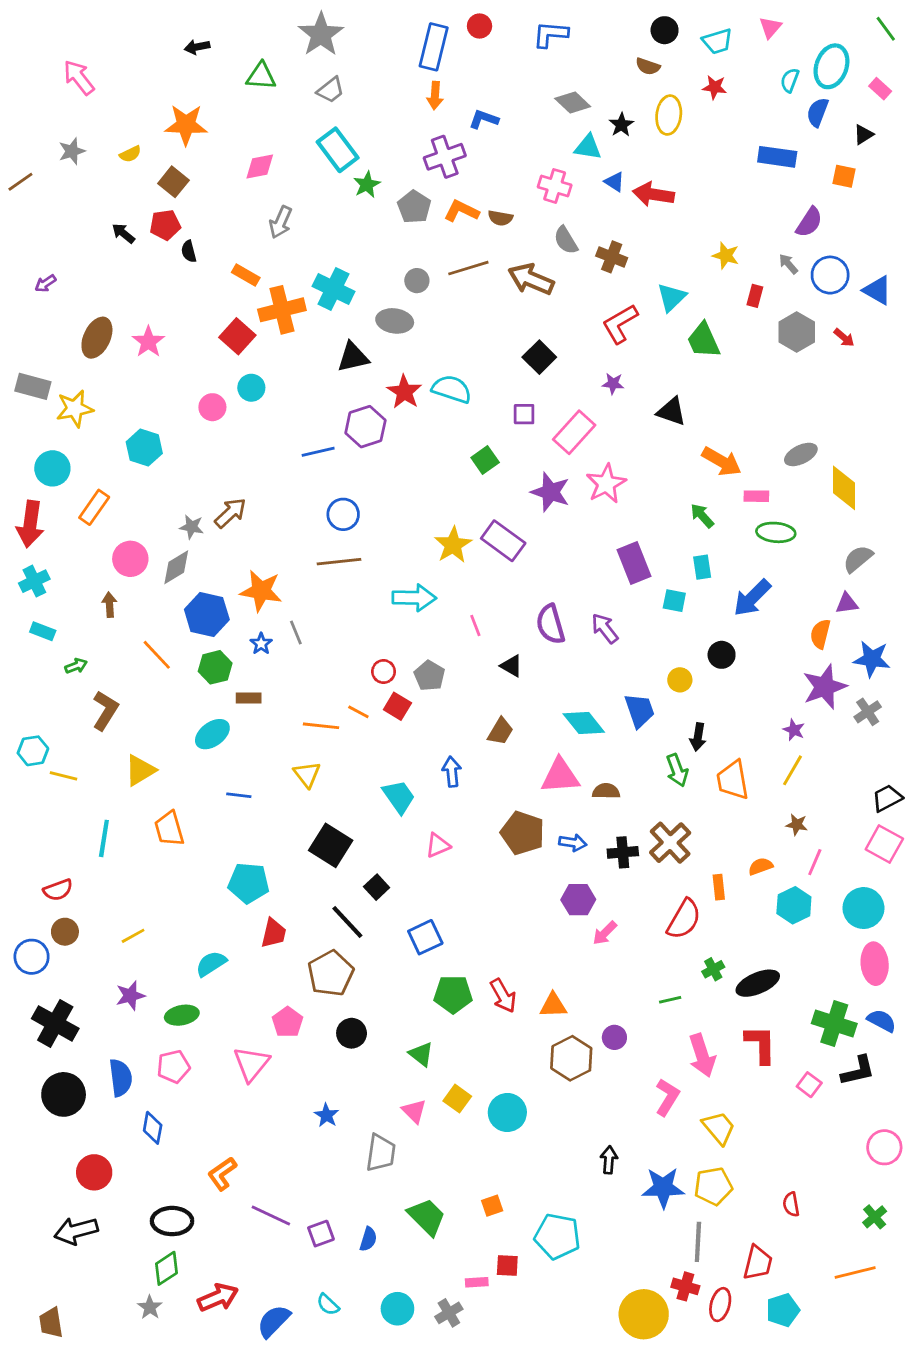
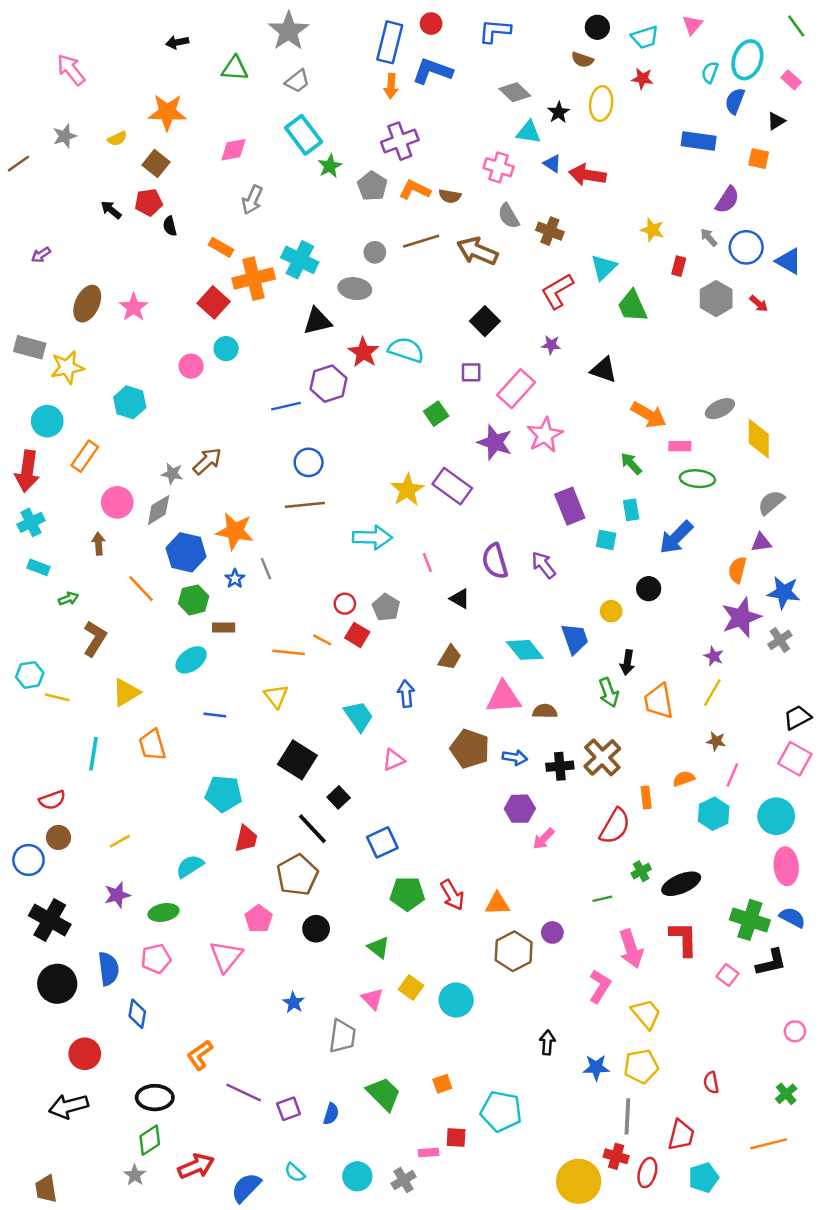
blue L-shape: (484, 119) -> (432, 71), moved, size x1.5
pink circle: (884, 1147) -> (795, 1031), size x0.7
blue star: (663, 1188) -> (596, 1068), size x0.7

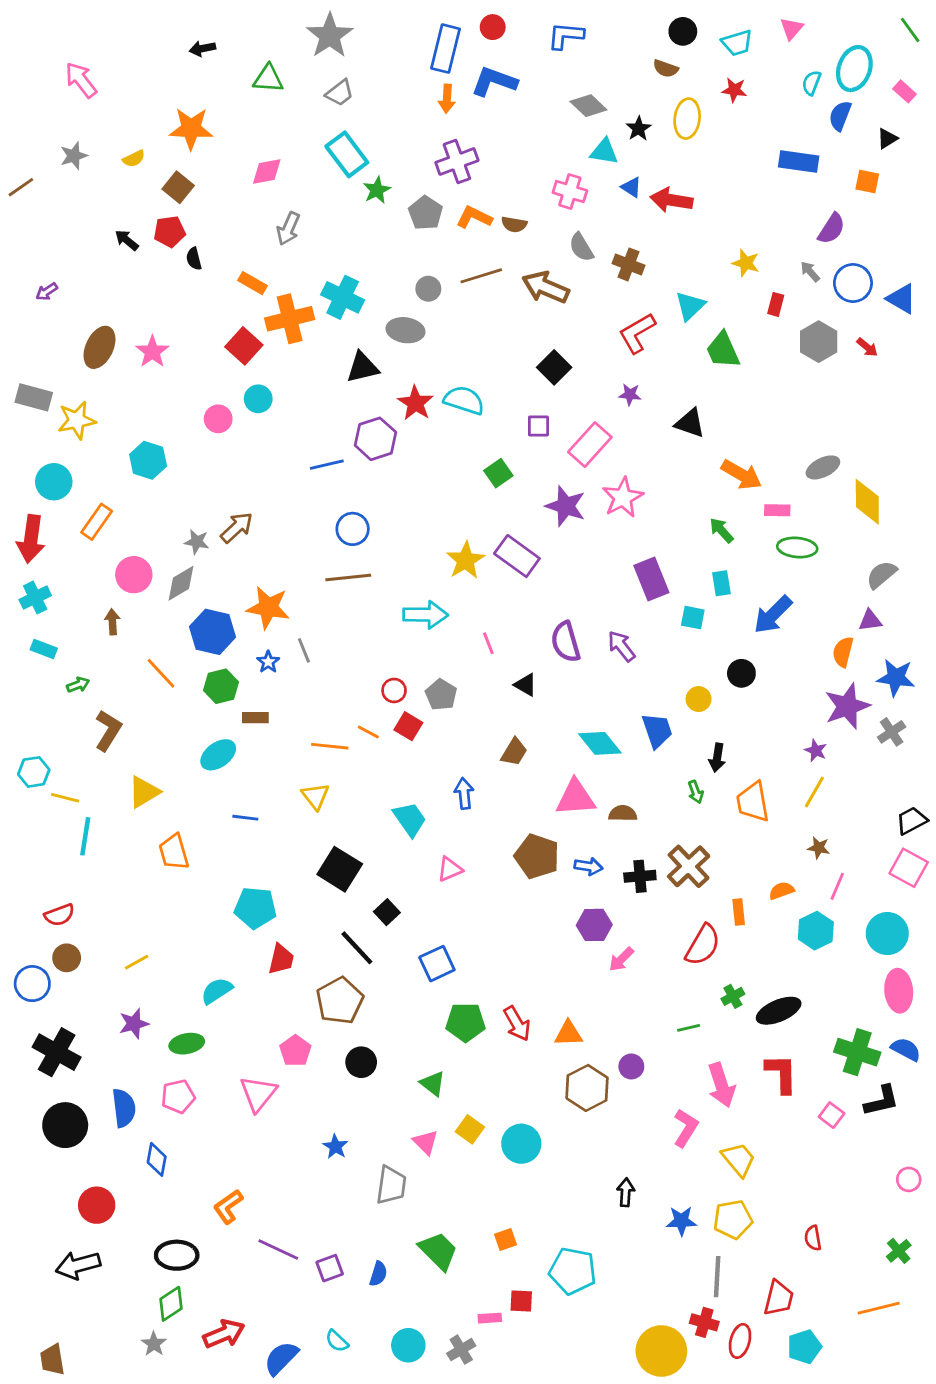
green arrow: (609, 692) -> (696, 792), size x0.7
cyan line: (93, 754) -> (85, 836), moved

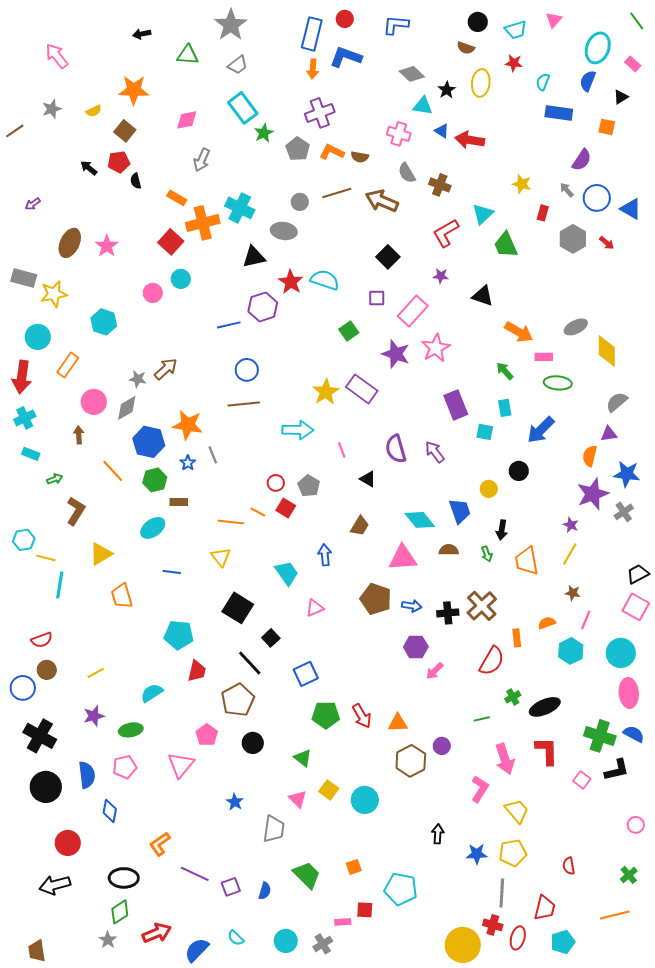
cyan semicircle: (811, 83) -> (543, 82), moved
brown semicircle: (623, 813) -> (449, 550), moved

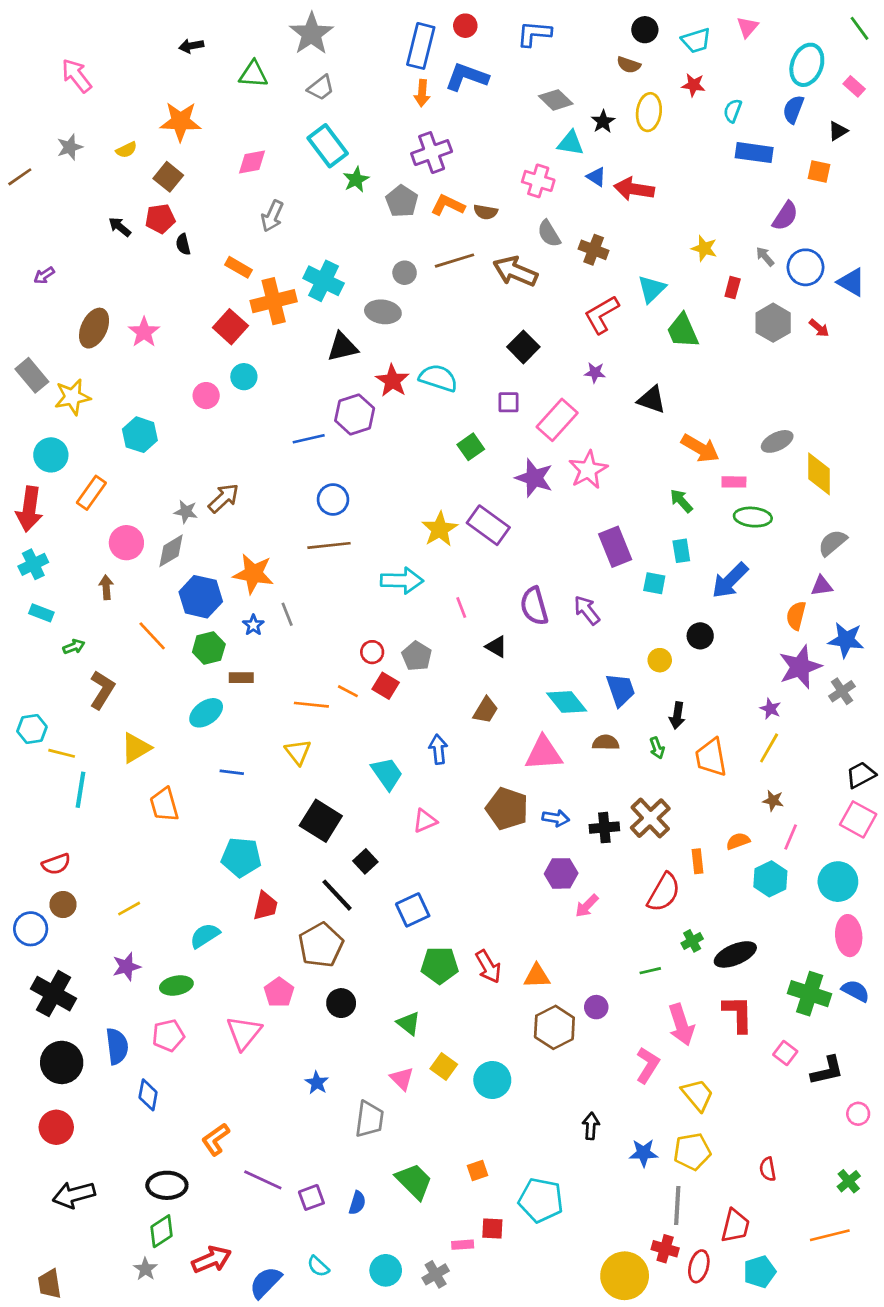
gray rectangle: (24, 278) -> (32, 375), turned 35
black L-shape: (617, 770) -> (827, 1071), moved
red circle: (68, 843) -> (56, 1127), moved

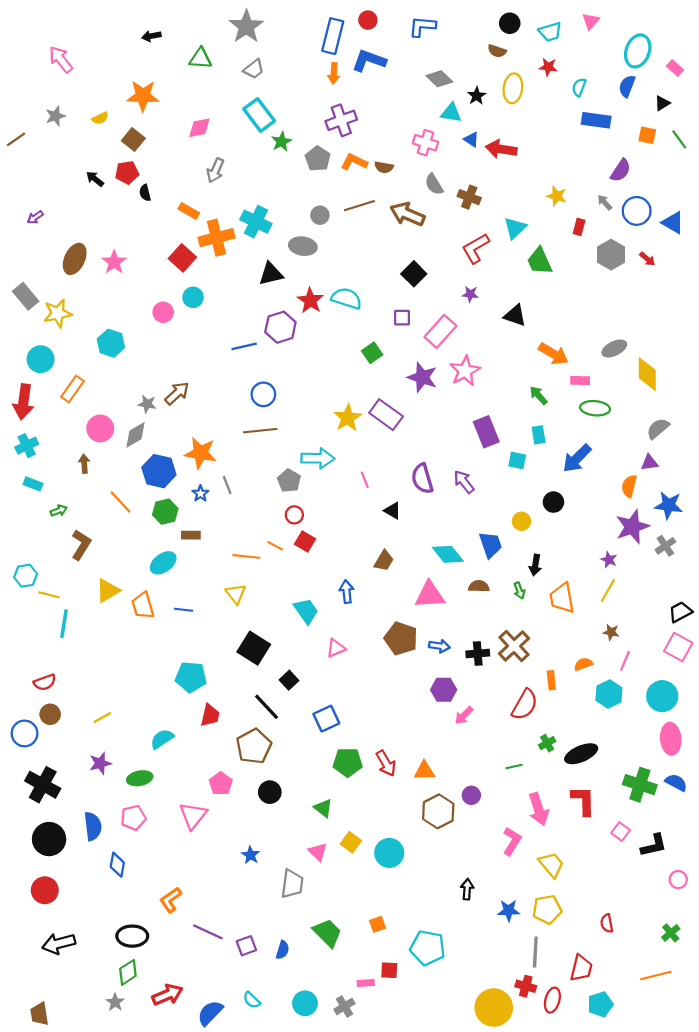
green line: (860, 28) -> (679, 139), moved
gray pentagon: (417, 656) -> (289, 481), moved
orange trapezoid: (164, 805) -> (143, 606), moved

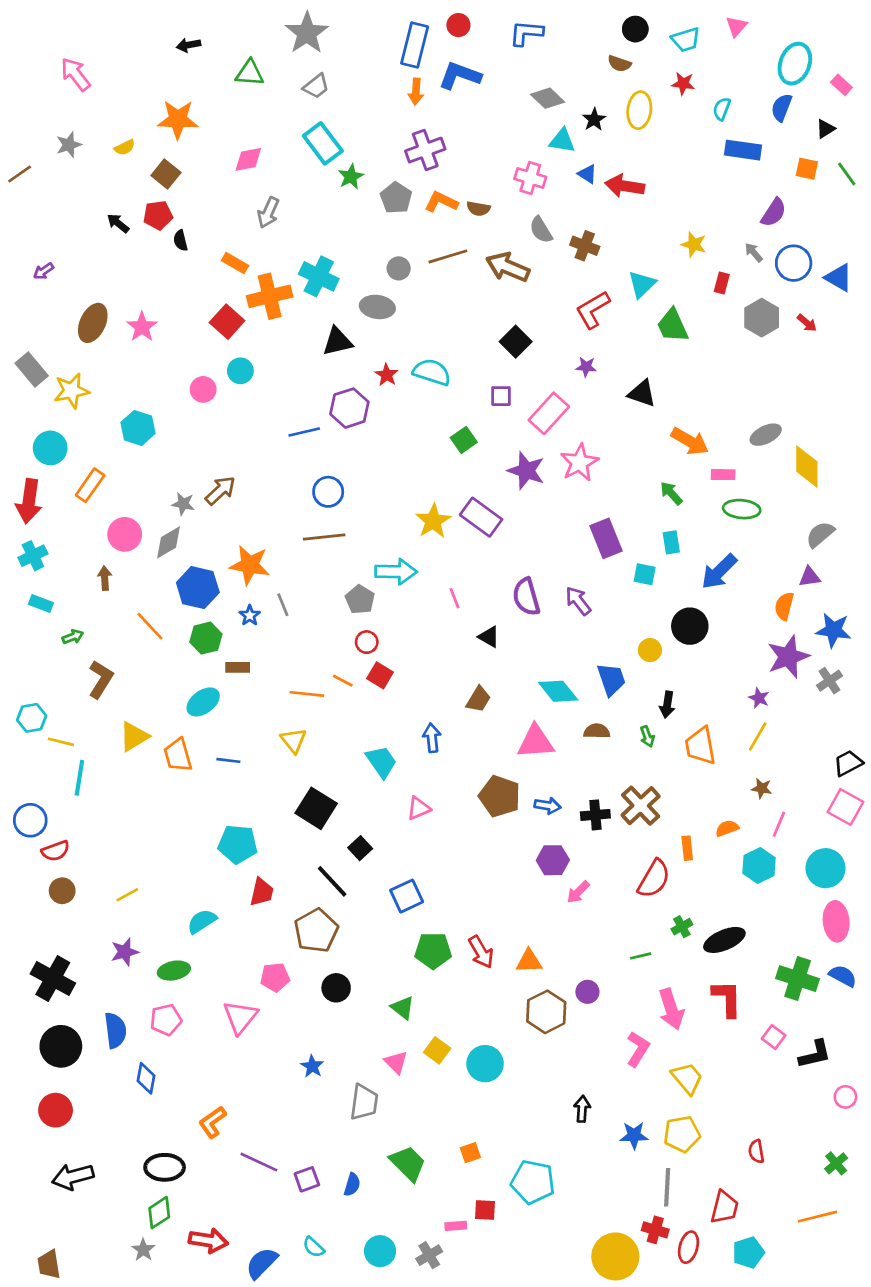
red star: (310, 301) -> (387, 375), size x0.7
black circle: (553, 502) -> (690, 626), size x1.4
blue circle: (25, 733) -> (30, 820), moved
pink pentagon: (221, 784) -> (275, 977), turned 30
red arrow: (167, 995) -> (208, 1240), turned 32

